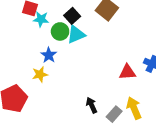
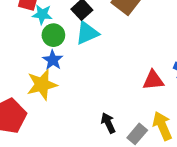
green circle: (60, 31) -> (53, 35), moved
yellow star: (40, 74) -> (42, 85), size x1.5

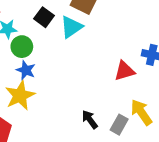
cyan triangle: (87, 33) -> (71, 27), moved

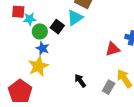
black square: (44, 17) -> (57, 27), moved
black arrow: (90, 119) -> (80, 81), moved

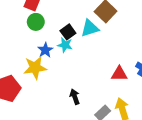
cyan star: (30, 19) -> (65, 45), moved
green circle: (40, 31) -> (36, 22), moved

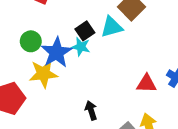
green circle: (36, 22) -> (31, 41), moved
blue star: (45, 50) -> (56, 52), size x1.6

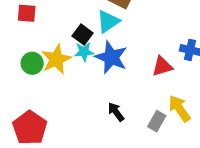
blue star: (56, 52) -> (111, 57), moved
yellow star: (43, 74) -> (56, 59), moved

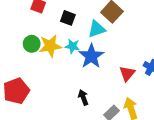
black square: (83, 34) -> (68, 18), moved, turned -32
red triangle: (162, 66) -> (127, 74), turned -49

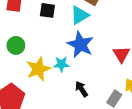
yellow star: (50, 46) -> (38, 69), moved
cyan star: (72, 46) -> (61, 64), moved

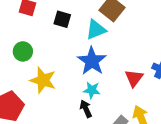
cyan star: (61, 64) -> (92, 90), moved
yellow star: (38, 69) -> (43, 80), turned 30

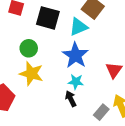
black square: (62, 19) -> (48, 18), size x1.5
green circle: (23, 51) -> (29, 48), moved

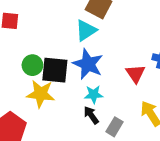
black square: (48, 18) -> (55, 70), moved
gray rectangle: (101, 112) -> (115, 127), moved

